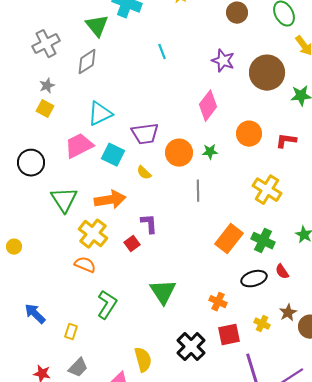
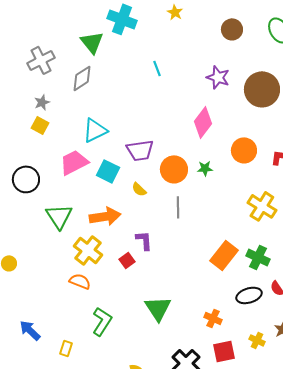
gray line: (198, 191) -> (178, 207), moved

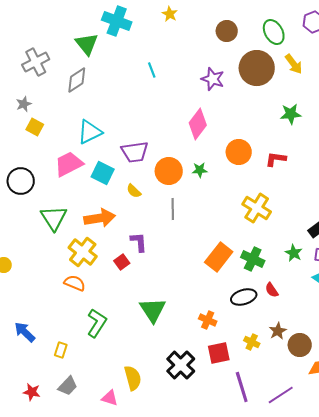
brown circle: (262, 89) -> (257, 68), moved
gray star: (42, 102) -> (24, 104), moved

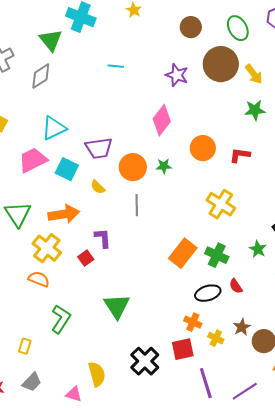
yellow arrow: (294, 64) -> (254, 74), moved
cyan line: (152, 70) -> (116, 66), turned -63
orange cross: (208, 320) -> (193, 322), moved

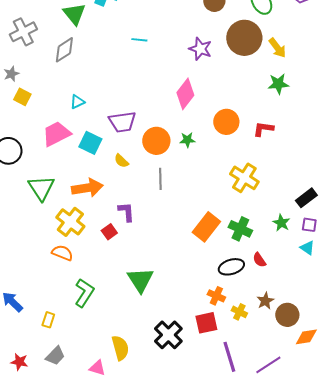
cyan triangle: (54, 128) -> (77, 102), size x0.6

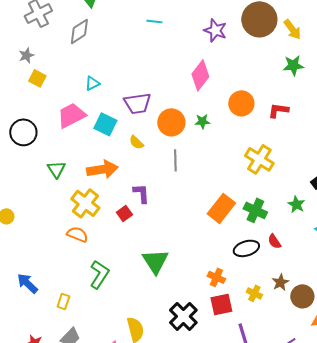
green triangle: (41, 188) -> (56, 169), size x0.7
orange cross: (216, 296) -> (216, 277), moved

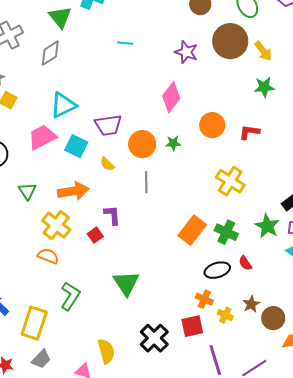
cyan triangle: (92, 83) -> (63, 105), size x1.8
green star: (296, 204) -> (267, 226), size x1.4
orange cross: (216, 277) -> (204, 299), moved
yellow rectangle: (63, 301) -> (34, 323), size x2.0

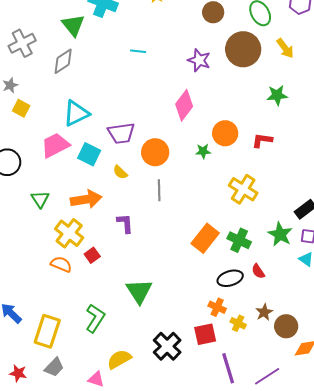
yellow arrow: (263, 51) -> (285, 48), moved
green star: (173, 143) -> (203, 151), moved
red square: (95, 235) -> (92, 255), moved
green L-shape: (70, 296) -> (95, 318), moved
yellow semicircle: (106, 351) -> (119, 359), turned -105

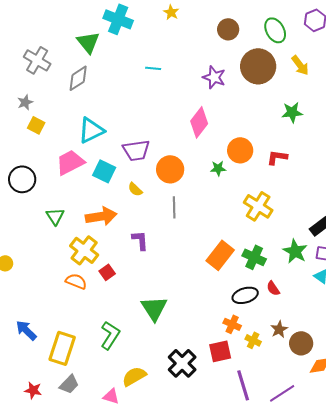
gray cross: (22, 43) -> (37, 60), turned -32

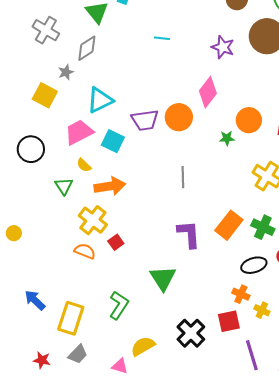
gray star: (25, 102) -> (66, 72), moved
yellow square: (36, 125) -> (45, 95), size x1.4
orange circle: (170, 169) -> (179, 117), moved
yellow semicircle: (135, 189) -> (84, 165), moved
purple L-shape: (140, 240) -> (189, 234), moved, size x1.4

